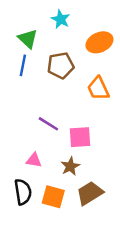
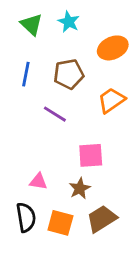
green triangle: (28, 39) -> (31, 25), moved
orange trapezoid: (98, 89) -> (111, 100), turned 80
purple line: (48, 124) -> (55, 114), moved

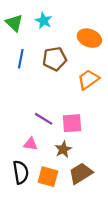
cyan star: (69, 22) -> (44, 21), moved
green triangle: (31, 25) -> (14, 23), moved
orange ellipse: (113, 48) -> (89, 38), turned 45
purple line: (55, 114) -> (44, 119), moved

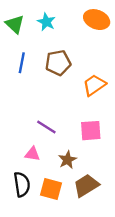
orange ellipse: (89, 38) -> (97, 20), moved
pink square: (72, 123) -> (91, 131), moved

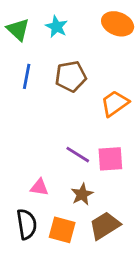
purple line: (46, 127) -> (78, 155), moved

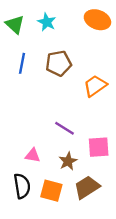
pink square: (110, 159) -> (99, 147), moved

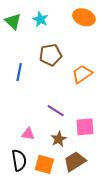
blue line: (22, 63) -> (19, 72), moved

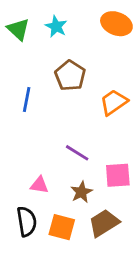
brown pentagon: (50, 55) -> (70, 76), turned -30

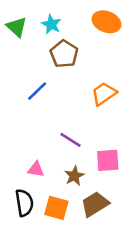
brown pentagon: (70, 76) -> (64, 54), moved
blue line: (27, 99) -> (37, 91), moved, turned 35

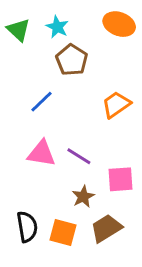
pink triangle: (36, 169) -> (41, 153), moved, size x1.5

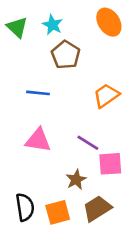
orange ellipse: (119, 24) -> (109, 22), turned 36
blue line: (41, 102) -> (38, 93), turned 50
purple line: (79, 156) -> (88, 143), moved
orange square: (63, 233) -> (58, 212), turned -30

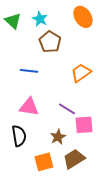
black semicircle: (25, 207) -> (19, 136), moved

